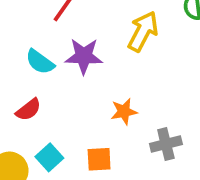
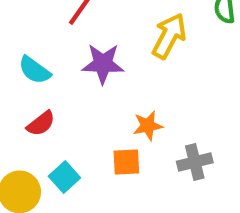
cyan semicircle: (40, 62) -> (35, 70), moved
orange square: (99, 159) -> (126, 162), moved

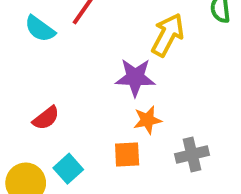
purple star: (103, 64) -> (135, 77), moved
cyan semicircle: (35, 70) -> (40, 29), moved

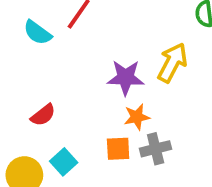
yellow arrow: (168, 35) -> (172, 63), moved
gray cross: (192, 155) -> (156, 149), moved

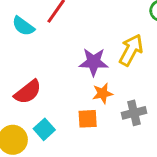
red semicircle: (43, 115) -> (28, 92), size x1.4
gray cross: (156, 149) -> (134, 113), moved

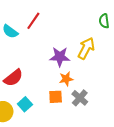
gray cross: (134, 113) -> (80, 98), moved, turned -35

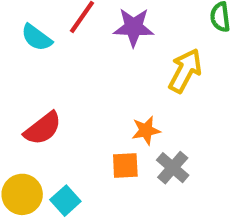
purple star: (60, 57) -> (134, 27), moved
cyan square: (25, 104) -> (65, 201), moved

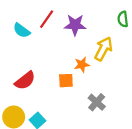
orange star: (146, 130) -> (82, 65), moved
orange square: (125, 166) -> (66, 81), moved

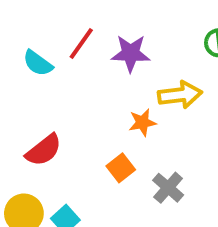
yellow arrow: (103, 49) -> (180, 95), turned 55
orange square: (66, 81) -> (121, 168), moved, turned -35

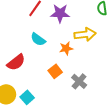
cyan semicircle: (38, 63) -> (38, 39), moved

